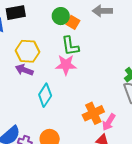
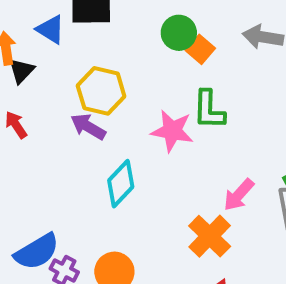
green L-shape: (70, 46) -> (209, 110), moved
orange cross: (93, 113) -> (210, 236), turned -30
pink arrow: (109, 122) -> (239, 195), moved

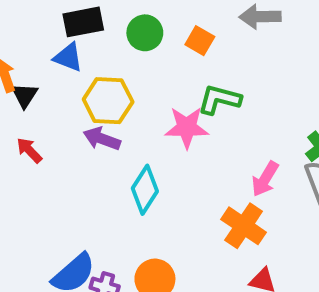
blue triangle: (51, 29) -> (68, 57), moved
green circle: (179, 33) -> (145, 33), moved
green L-shape: (209, 110) -> (219, 99), turned 114

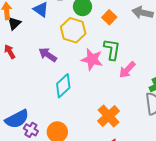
green L-shape: (219, 99) -> (112, 49), turned 70
yellow hexagon: (108, 101) -> (73, 30), moved
pink arrow: (265, 179) -> (127, 70), moved

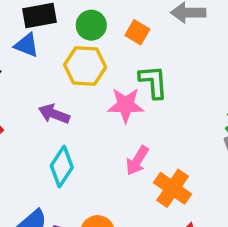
pink arrow: (127, 70) -> (137, 161), moved
cyan diamond: (63, 86) -> (62, 167), moved

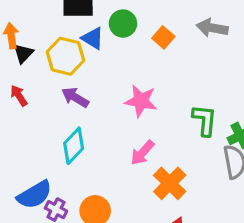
blue triangle: (27, 45) -> (93, 38), moved
yellow hexagon: (85, 66) -> (65, 56), moved
green L-shape: (153, 82) -> (205, 120), moved

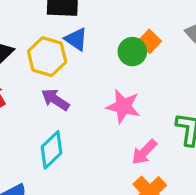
green circle: (123, 24) -> (132, 52), moved
pink arrow: (142, 153) -> (144, 152), moved

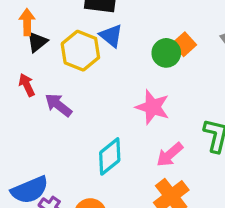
purple arrow: (55, 100) -> (58, 105), moved
cyan diamond: (52, 150) -> (110, 156), moved

